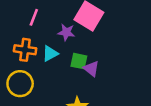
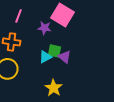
cyan triangle: (50, 54) -> (45, 57), moved

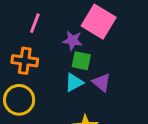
green square: (54, 51) -> (81, 61), moved

